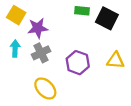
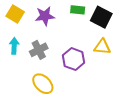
purple star: (38, 28) -> (45, 16), moved
yellow triangle: (115, 60) -> (102, 47), moved

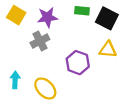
cyan arrow: (14, 46) -> (15, 80), moved
gray cross: (39, 50) -> (40, 41), moved

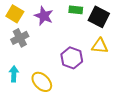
purple star: (47, 17) -> (44, 16), turned 30
gray cross: (40, 41) -> (20, 38), moved

